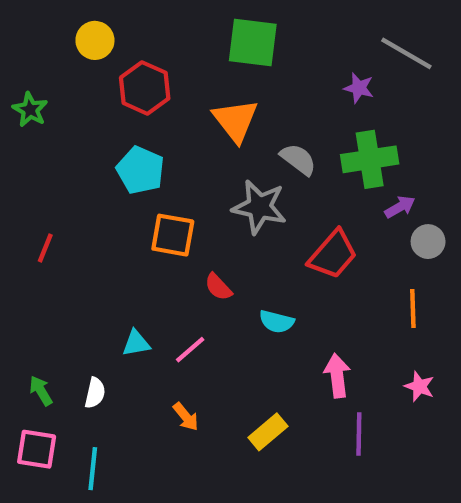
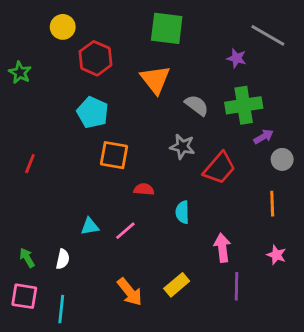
gray star: (259, 207) -> (182, 147), moved, size x0.7
red semicircle: (218, 287) -> (144, 189), turned 138
cyan semicircle: (277, 322) -> (182, 212), turned 75
orange arrow: (186, 417) -> (130, 292), moved, size x1.5

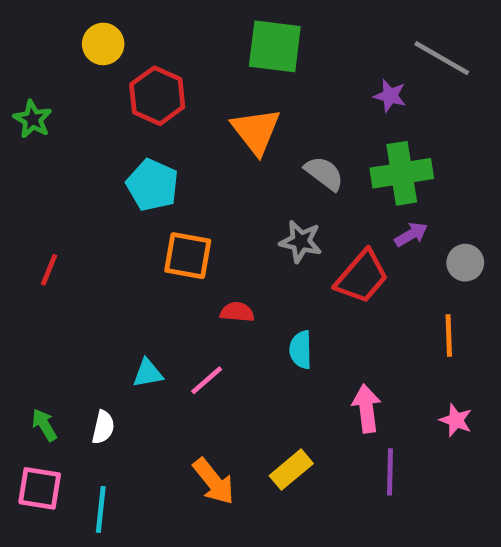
purple arrow: (264, 137) -> (411, 234), moved

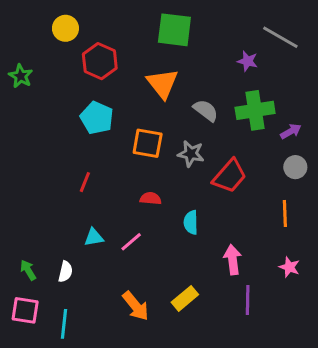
purple arrow: (411, 234) -> (291, 131), moved
orange square: (188, 256) -> (148, 143), moved
red line: (49, 270) -> (85, 182), moved

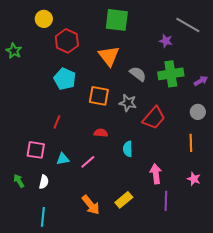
purple arrow: (291, 131) -> (201, 81), moved
pink square: (25, 310) -> (36, 150), moved

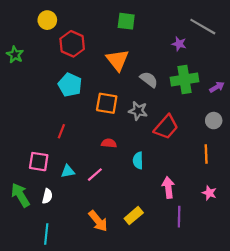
green square: (117, 20) -> (126, 21), size x0.7
green arrow: (19, 181) -> (20, 195), size x1.6

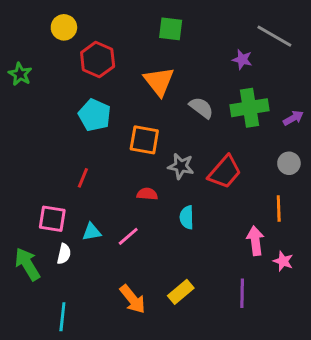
gray star: (138, 111) -> (181, 166), moved
pink arrow: (168, 187) -> (255, 241), moved
white semicircle: (47, 196) -> (64, 254), moved

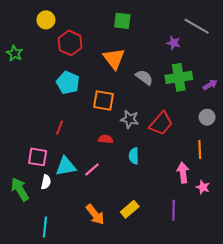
cyan triangle: (92, 232) -> (66, 166), size x1.5

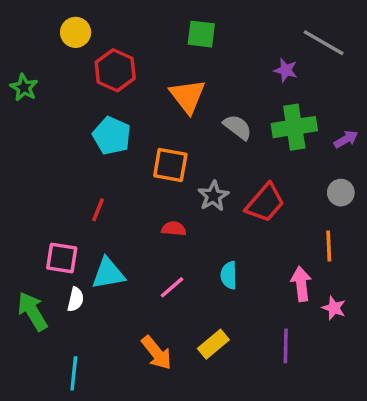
gray star: (130, 119) -> (213, 196), turned 30
cyan semicircle: (134, 156) -> (229, 275), moved
pink line: (92, 169) -> (172, 287), moved

